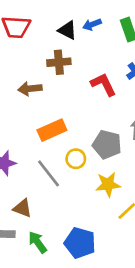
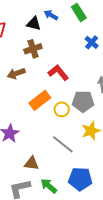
blue arrow: (92, 24) -> (51, 15), turned 64
red L-shape: (103, 84) -> (58, 73), moved
yellow circle: (76, 159) -> (62, 109), moved
gray line: (49, 173) -> (63, 144), moved

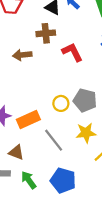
red L-shape: (58, 73) -> (72, 52), moved
orange rectangle: (40, 100) -> (28, 119), moved

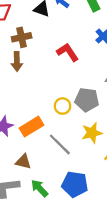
brown cross: (46, 33) -> (22, 37), moved
brown arrow: (22, 55) -> (17, 61), turned -78

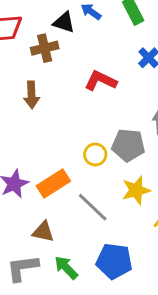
brown cross: (22, 37) -> (45, 48), moved
red L-shape: (68, 52) -> (101, 81), turned -30

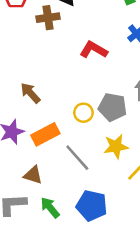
brown arrow: (32, 95) -> (30, 93), moved, turned 135

